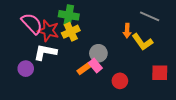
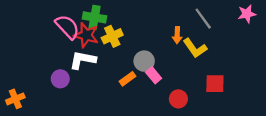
green cross: (69, 15) -> (95, 17), moved
gray line: (150, 16) -> (203, 19), turned 30
pink rectangle: (95, 66) -> (154, 75), moved
red circle: (120, 81) -> (178, 99), moved

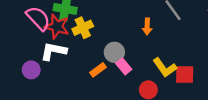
yellow L-shape: (195, 48) -> (165, 68), moved

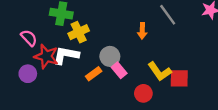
pink semicircle: (38, 18) -> (29, 38), moved, size x0.7
red star: (57, 27) -> (46, 56), moved
white L-shape: (53, 51) -> (66, 55), moved

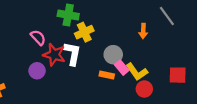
white L-shape: (66, 55) -> (72, 54), turned 90
yellow L-shape: (160, 71) -> (137, 72), moved
orange rectangle: (94, 74) -> (107, 75), moved, turned 48

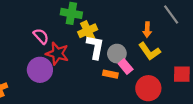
white L-shape: (72, 54) -> (95, 47), moved
purple circle: (37, 71) -> (40, 70), size x1.5
yellow L-shape: (137, 72) -> (149, 51), moved
red circle: (144, 89) -> (148, 88), size x1.5

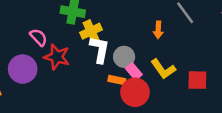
yellow L-shape: (149, 51) -> (163, 69), moved
purple circle: (40, 70) -> (23, 69), moved
red circle: (148, 88) -> (135, 92), moved

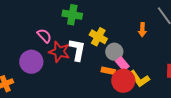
yellow cross: (91, 31) -> (98, 37), moved, turned -36
white L-shape: (100, 49) -> (77, 50), moved
yellow L-shape: (163, 69) -> (139, 79), moved

